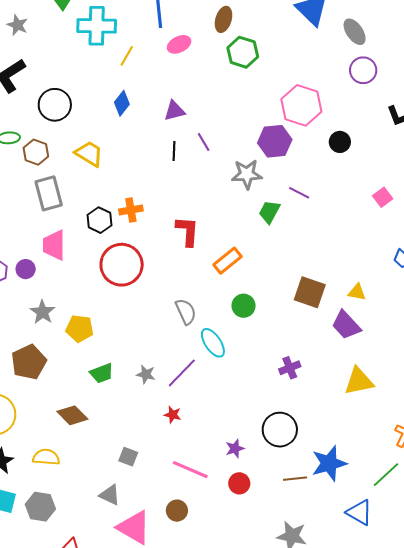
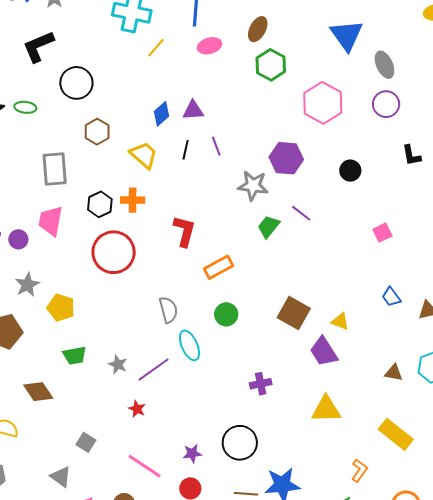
blue diamond: (122, 103) -> (162, 114), moved
pink hexagon: (301, 105) -> (323, 103), moved
brown hexagon: (36, 152) -> (97, 132), moved
yellow trapezoid: (89, 154) -> (144, 155), moved

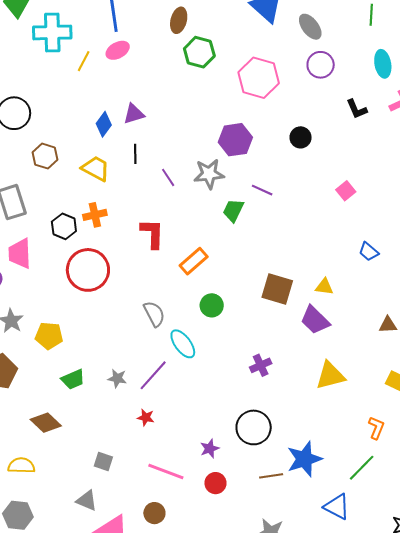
pink ellipse: (210, 46) -> (118, 50), moved
purple line: (216, 146) -> (168, 177), moved

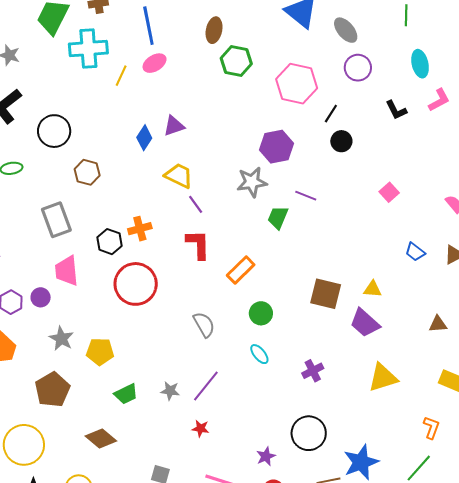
black line: (135, 154) -> (331, 114), moved, turned 36
yellow trapezoid: (96, 168) -> (179, 176), moved
purple line: (168, 177) -> (196, 204), moved
cyan ellipse: (183, 344) -> (259, 354), moved, size x0.7

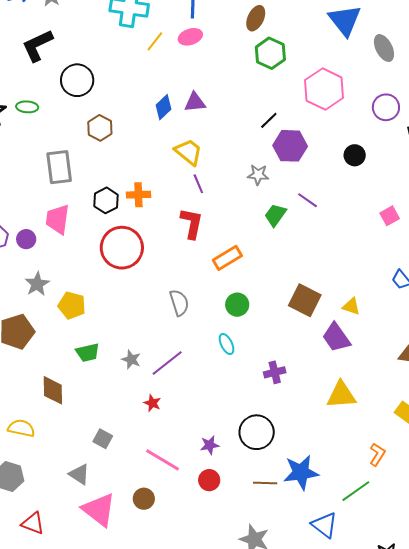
purple circle: (358, 68) -> (386, 107), moved
black line: (331, 114) -> (269, 120), moved
gray star: (252, 182) -> (258, 175), size x0.7
brown diamond: (101, 439) -> (53, 390), turned 36

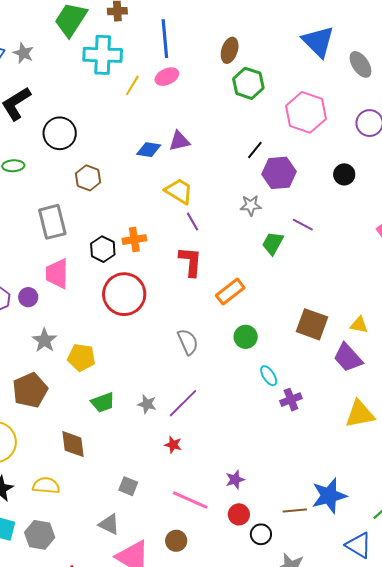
blue diamond: (163, 107) -> (149, 150), turned 60
cyan ellipse: (227, 344) -> (269, 376), moved
black circle: (257, 432) -> (261, 534), moved, size x0.6

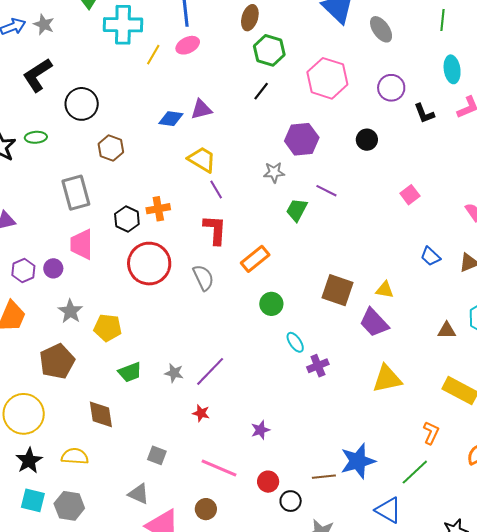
black line: (255, 150) -> (261, 91), moved
gray semicircle: (188, 342) -> (203, 278), moved
purple star: (235, 480) -> (260, 430), moved

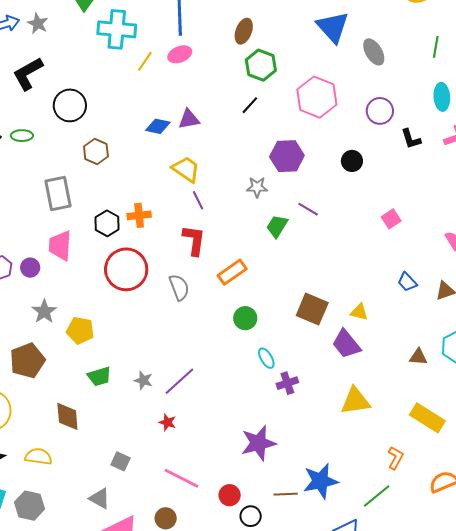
purple star: (260, 430) -> (258, 443), moved, size x1.8

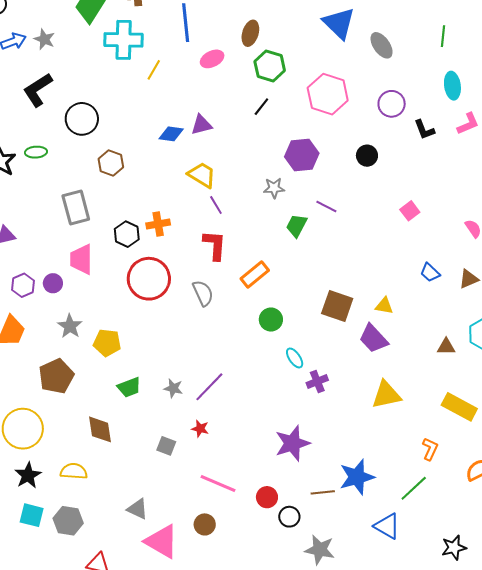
pink ellipse: (180, 54) -> (212, 59), moved
gray square: (120, 461) -> (166, 446), moved

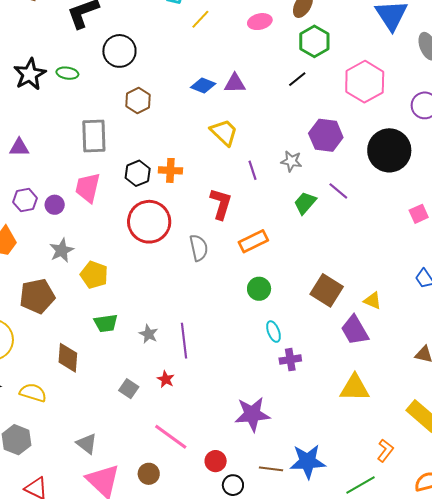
black circle: (367, 156) -> (389, 150), size x2.0
purple line: (216, 205) -> (252, 170), moved
purple line: (209, 387) -> (184, 341), turned -64

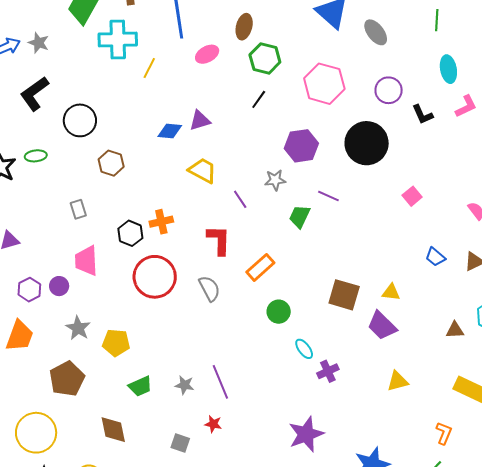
gray rectangle: (94, 136) -> (78, 209), size x0.6
yellow triangle: (355, 388) -> (398, 381), size x0.7

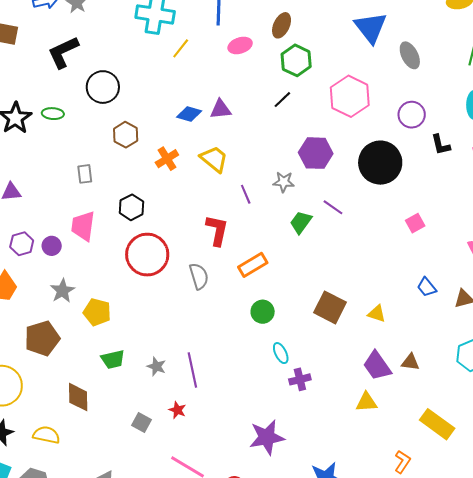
orange cross: (161, 222) -> (167, 159), moved, turned -30
purple trapezoid: (382, 326) -> (377, 366), moved
brown triangle: (455, 330) -> (410, 362), moved

